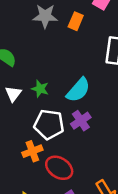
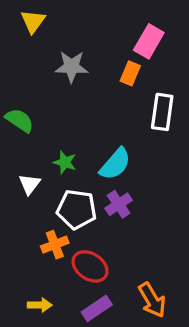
orange rectangle: (76, 21) -> (130, 73), moved
white triangle: (13, 94) -> (30, 184), moved

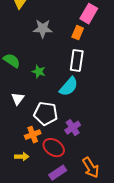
white rectangle: (162, 112) -> (77, 61), moved
green star: (65, 162) -> (39, 72), moved
purple cross: (119, 204) -> (73, 128), moved
yellow arrow: (40, 305) -> (22, 157), moved

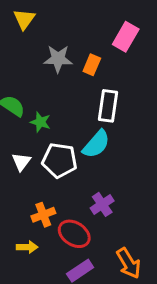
orange rectangle: (78, 33) -> (92, 65), moved
green star: (39, 72) -> (40, 122), moved
white pentagon: (46, 114) -> (59, 160), moved

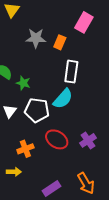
purple cross: (102, 204) -> (88, 140), moved
red ellipse: (74, 234) -> (57, 139), moved

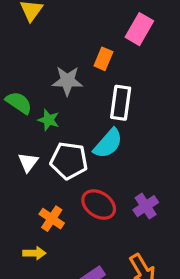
gray star: (36, 38) -> (67, 81), moved
orange cross: (25, 149) -> (52, 219), turned -35

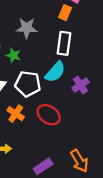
orange rectangle: (103, 59) -> (65, 13), moved
purple cross: (146, 206) -> (80, 85), moved
orange cross: (52, 219) -> (16, 114), moved

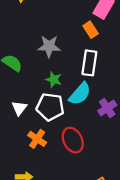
orange rectangle: (65, 13) -> (91, 30), turned -56
green star: (13, 55) -> (54, 80), moved
red ellipse: (49, 115) -> (73, 140), turned 30

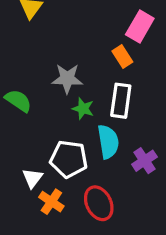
green star: (54, 80) -> (83, 109), moved
cyan semicircle: (80, 94) -> (108, 142), turned -50
white triangle: (19, 108) -> (32, 178), moved

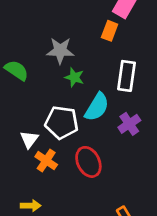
orange rectangle: (122, 57) -> (110, 31), turned 54
white rectangle: (121, 101) -> (126, 76), moved
cyan semicircle: (108, 142) -> (97, 107), turned 40

